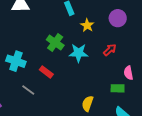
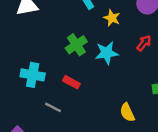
green cross: (55, 43) -> (76, 45), turned 30
yellow semicircle: (88, 104) -> (127, 112), turned -35

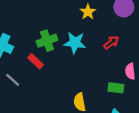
green cross: (76, 45) -> (47, 41), moved

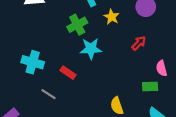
green cross: (47, 41) -> (77, 25), moved
cyan star: (75, 43) -> (91, 49), moved

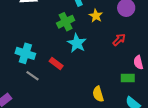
cyan star: (91, 49) -> (77, 43), turned 30
gray line: (48, 94) -> (33, 76), moved

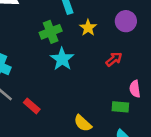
red rectangle: (56, 64) -> (32, 106), moved
yellow semicircle: (98, 94) -> (83, 123), turned -35

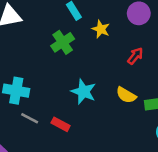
cyan star: (62, 59) -> (84, 92), moved
yellow semicircle: (83, 123) -> (126, 95), moved

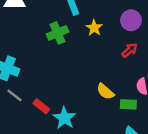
red arrow: (135, 56) -> (130, 50), moved
cyan star: (84, 92) -> (64, 118), moved

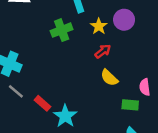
purple circle: (131, 20) -> (124, 20), moved
red arrow: (130, 50) -> (103, 51), moved
yellow semicircle: (105, 91) -> (109, 78), moved

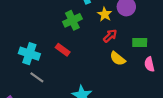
red rectangle: (42, 103) -> (63, 50), moved
green rectangle: (130, 105) -> (140, 42), moved

